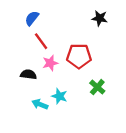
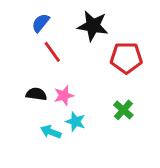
black star: (100, 18) -> (93, 26), moved, size x1.5
red pentagon: (79, 56) -> (126, 58), moved
pink star: (50, 63) -> (64, 95), moved

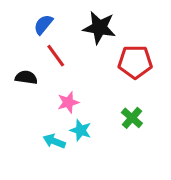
black semicircle: (36, 94) -> (26, 77), moved

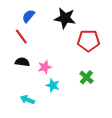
red line: (56, 56) -> (21, 37), moved
black semicircle: (26, 77) -> (22, 62), moved
cyan arrow: (54, 141) -> (27, 100), moved

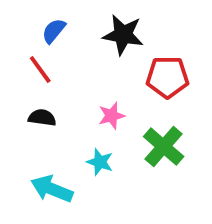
pink star: (45, 67) -> (112, 116), moved
green cross: (86, 77) -> (164, 147), size x1.5
cyan arrow: (27, 100) -> (52, 189), size x1.5

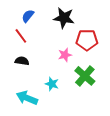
pink star: (112, 116) -> (65, 55), moved

